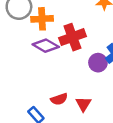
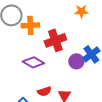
purple diamond: (46, 46) -> (33, 62), moved

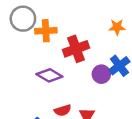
orange star: (81, 11) -> (117, 27), moved

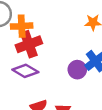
red cross: (76, 49) -> (29, 44), moved

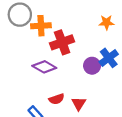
red cross: (29, 44) -> (62, 42), moved

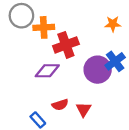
purple circle: (92, 66) -> (98, 70), size x1.5
purple diamond: (44, 67) -> (47, 71), turned -30

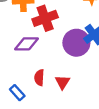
red semicircle: (60, 105) -> (39, 78), turned 112

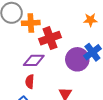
red semicircle: (39, 78) -> (30, 82), moved

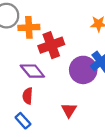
purple diamond: (34, 60) -> (32, 71), turned 50

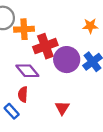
purple circle: (83, 70) -> (67, 60), moved
blue rectangle: (23, 121) -> (12, 111), moved

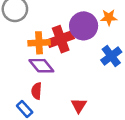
orange cross: (24, 29) -> (39, 43), moved
purple circle: (67, 60) -> (84, 26), moved

